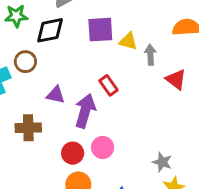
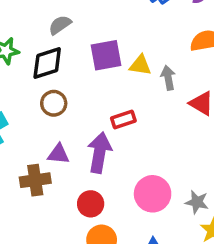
brown circle: (25, 62) -> (54, 103), moved
red rectangle: (109, 85) -> (123, 119), turned -66
purple triangle: (56, 95) -> (58, 154), moved
pink circle: (103, 147) -> (153, 194), moved, size x1.4

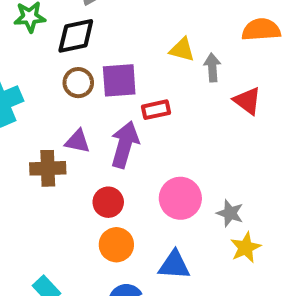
purple square: (106, 55) -> (119, 80), moved

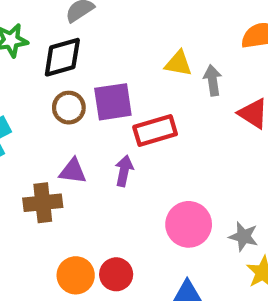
red rectangle: (156, 110) -> (155, 131), size x1.4
purple arrow: (125, 145) -> (124, 171), size x0.6
red circle: (108, 202) -> (116, 274), moved
orange circle: (116, 245) -> (76, 275), moved

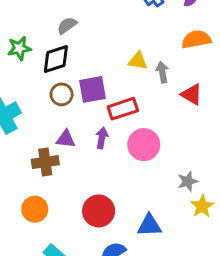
pink circle: (189, 224) -> (144, 145), moved
gray star: (244, 236) -> (188, 181), turned -30
red circle: (116, 274) -> (99, 211), size x1.4
orange circle: (76, 275) -> (35, 209), moved

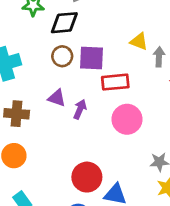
purple arrow: (102, 138) -> (80, 109), moved
brown cross: (45, 162) -> (17, 114), moved
red circle: (99, 211) -> (87, 177), moved

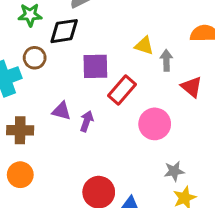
brown circle: (62, 56) -> (35, 58), moved
red rectangle: (115, 82) -> (122, 90), turned -40
pink circle: (127, 119) -> (155, 124), moved

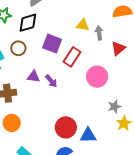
brown circle: (35, 58) -> (18, 48), moved
purple square: (95, 66) -> (52, 44), turned 30
red triangle: (192, 87) -> (118, 48), turned 49
purple arrow: (87, 121) -> (51, 81), turned 128

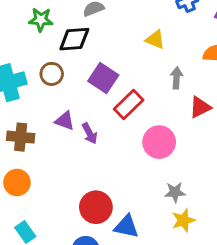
yellow triangle: (83, 25) -> (155, 40), moved

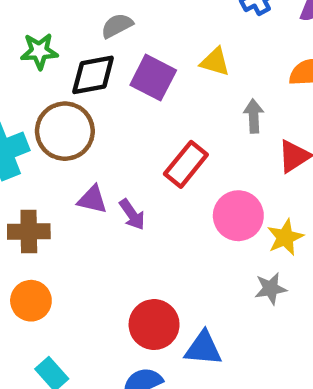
brown circle: (52, 74) -> (65, 131), size x1.6
purple square: (103, 78) -> (153, 78), moved
yellow star: (183, 220) -> (285, 237), moved

